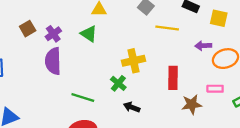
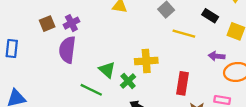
brown square: (28, 29) -> (47, 24), moved
green triangle: (89, 34) -> (107, 70), moved

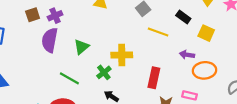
green triangle: (107, 70) -> (81, 47), moved, turned 35

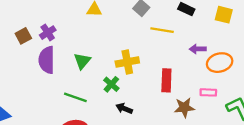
yellow square: (206, 33) -> (224, 15), moved

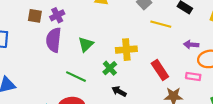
brown square: (23, 36) -> (35, 16), turned 32
red rectangle: (166, 80) -> (160, 70), turned -42
pink rectangle: (208, 92) -> (193, 76), moved

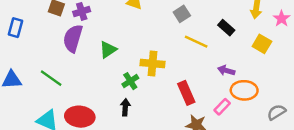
pink rectangle: (193, 76) -> (222, 107), turned -64
green line: (76, 77) -> (51, 78), moved
black arrow: (119, 91) -> (125, 107), moved, turned 56

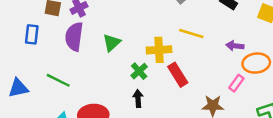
blue rectangle: (16, 28) -> (32, 34), moved
yellow line: (196, 42) -> (191, 34), moved
red rectangle: (186, 93) -> (178, 75), moved

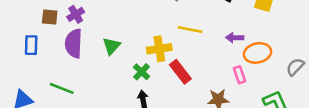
pink rectangle: (236, 83) -> (240, 75), turned -49

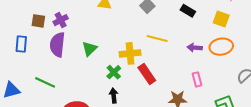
orange ellipse: (257, 53) -> (221, 47), moved

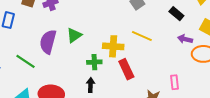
purple semicircle: (57, 45) -> (48, 42), moved
purple arrow: (195, 48) -> (185, 39), moved
green cross: (114, 72) -> (94, 62), turned 32

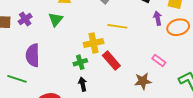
green triangle: (74, 35) -> (56, 19), moved
purple arrow: (185, 39) -> (158, 18), turned 80
pink rectangle: (175, 82) -> (159, 60), turned -32

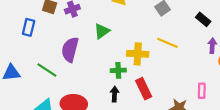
green triangle: (56, 19) -> (102, 31), moved
pink rectangle: (159, 60) -> (202, 91), turned 40
red rectangle: (111, 61) -> (144, 89), moved

